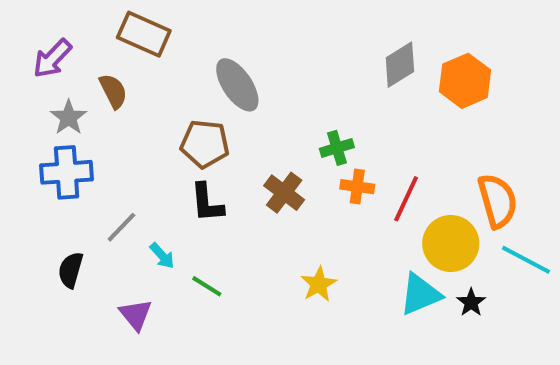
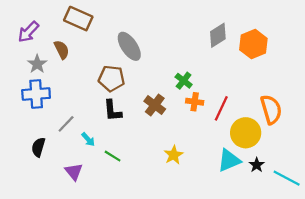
green cross: (337, 148) -> (184, 81), turned -35
cyan line: (526, 260) -> (287, 178), moved

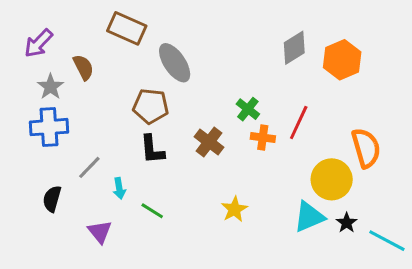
brown rectangle: (78, 19) -> (127, 28), moved
red line: (221, 108) -> (299, 123), moved
cyan arrow: (88, 139) -> (119, 188), turned 32

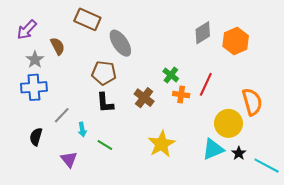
yellow star: (234, 209) -> (162, 144), size x1.5

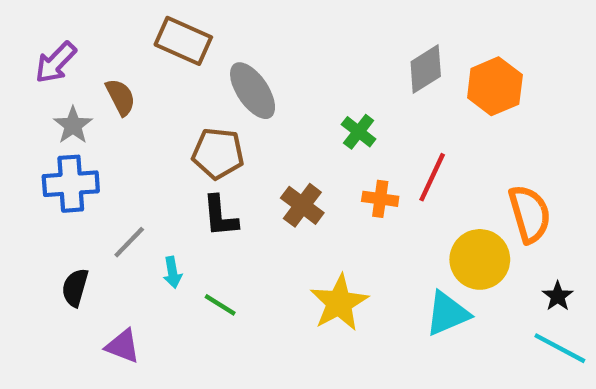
green cross: (171, 75) -> (359, 132), moved
black star: (239, 153) -> (558, 296), moved
purple triangle: (69, 159) -> (123, 346), moved, turned -30

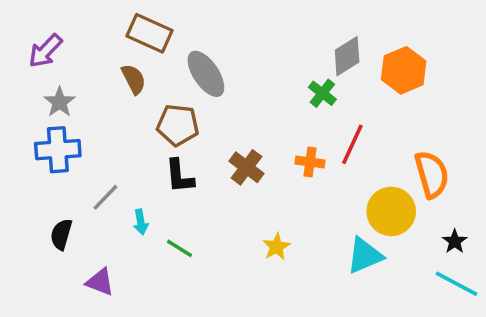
brown semicircle: (121, 97) -> (134, 79), moved
green cross: (359, 132) -> (322, 93), moved
yellow star: (339, 303) -> (277, 247), size x0.6

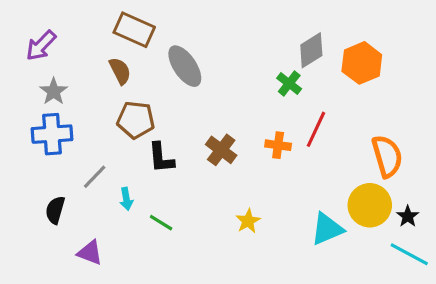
brown pentagon: (178, 125) -> (136, 120), moved
yellow circle: (391, 211) -> (370, 205), moved

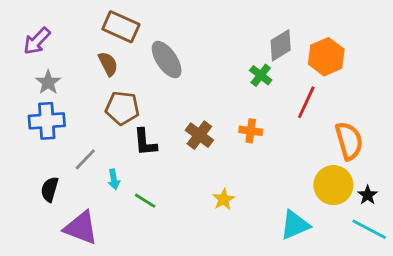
red line: (316, 129) -> (306, 102), moved
cyan triangle: (327, 229) -> (295, 225), moved
purple triangle: (90, 253) -> (81, 228), size x1.5

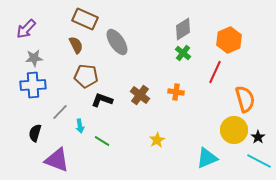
gray diamond: (281, 45) -> (183, 29), moved
gray star: (48, 82) -> (34, 58), turned 30
black L-shape: (145, 142) -> (102, 100), turned 115

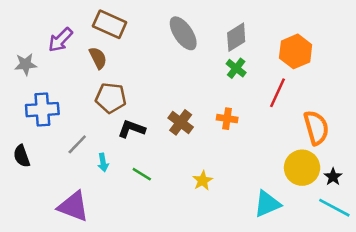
purple arrow: (26, 29) -> (60, 40), moved
gray ellipse: (117, 42) -> (183, 33), moved
gray star: (34, 58) -> (26, 64), moved
black semicircle: (35, 133) -> (22, 156), moved, turned -36
green line: (102, 141) -> (142, 174), moved

